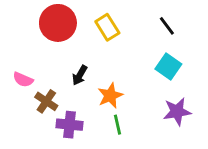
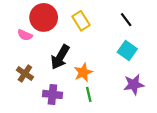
black arrow: (80, 75) -> (60, 57), size x1.6
pink semicircle: (23, 80) -> (25, 35), moved
brown cross: (46, 101) -> (25, 74), moved

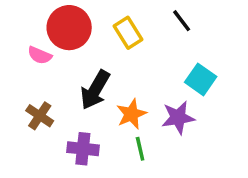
black line: (126, 20) -> (182, 21), moved
purple star: (134, 85) -> (178, 118), moved

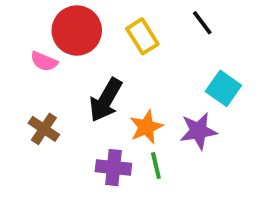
purple cross: (83, 149) -> (113, 168), moved

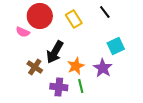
cyan square: (223, 88) -> (116, 46), turned 30
brown cross: (44, 129) -> (35, 67), moved
purple star: (198, 131) -> (103, 68), turned -30

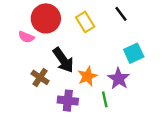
black arrow: (55, 52) -> (63, 60), turned -65
green line: (81, 86) -> (105, 99), moved

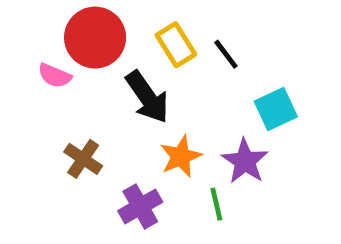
black line: (121, 14) -> (226, 54), moved
black arrow: (63, 60) -> (147, 97), moved
purple cross: (68, 101) -> (140, 206), turned -36

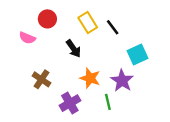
red circle: (95, 38) -> (47, 19), size x0.6
black arrow: (147, 97) -> (73, 49), size x0.7
orange star: (181, 156) -> (90, 78), turned -30

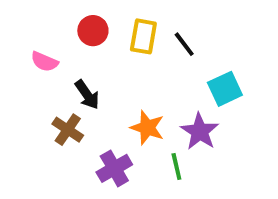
red circle: (47, 19) -> (93, 31), moved
yellow rectangle: (88, 22) -> (143, 36), turned 42
black arrow: (73, 49) -> (87, 95), moved

